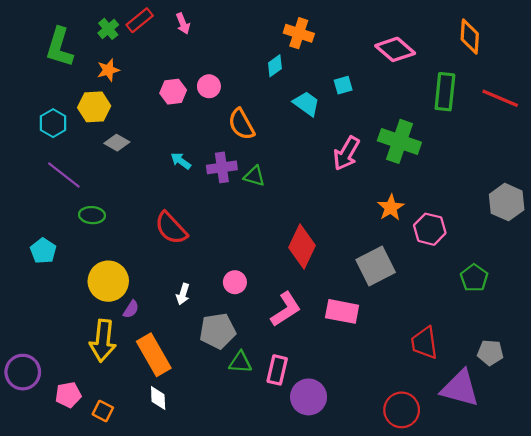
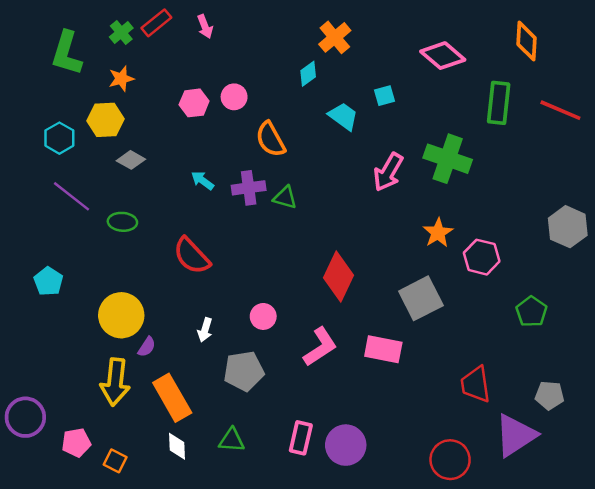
orange cross: (299, 33) -> (335, 37), turned 32
green ellipse: (92, 215) -> (122, 222), moved
green triangle: (240, 362) -> (232, 440), moved
pink rectangle: (277, 370) -> (301, 438), moved
purple triangle: (460, 388) -> (516, 435), turned -48

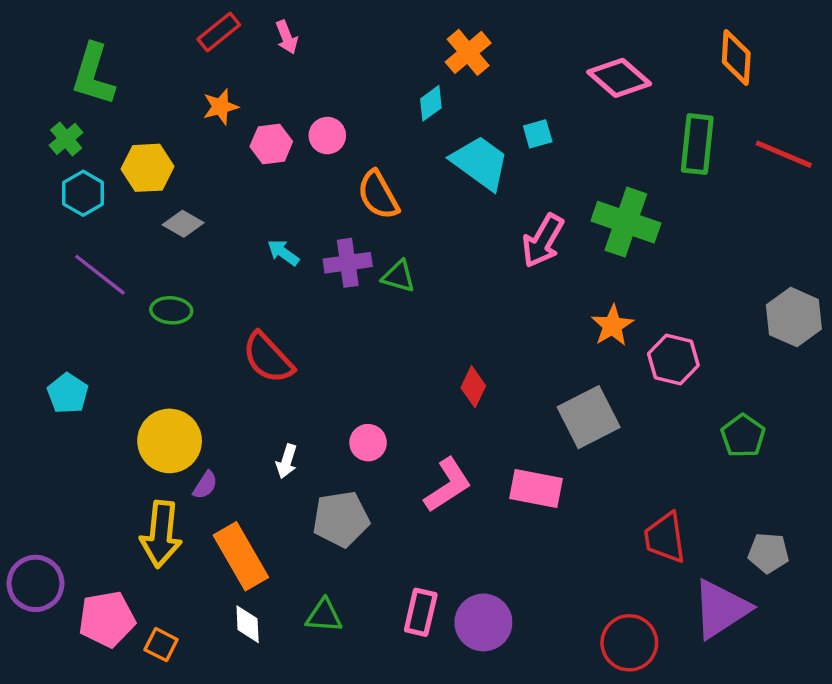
green cross: (121, 33) -> (66, 139), moved
orange star: (121, 79) -> (220, 107), moved
cyan trapezoid: (343, 116) -> (480, 163), size x1.4
red diamond: (338, 276) -> (473, 387), size x0.6
pink pentagon: (76, 443) -> (107, 619), size x1.4

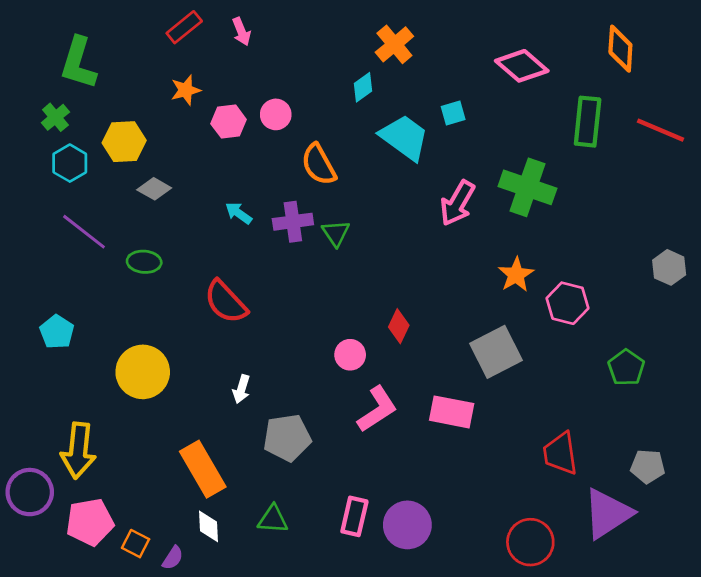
green triangle: (399, 276) -> (336, 233), turned 40
gray hexagon: (794, 317) -> (669, 267), size x0.7
pink circle: (368, 443) -> (350, 355), moved
purple semicircle: (205, 485) -> (173, 558), moved
yellow arrow: (161, 534) -> (78, 451), moved

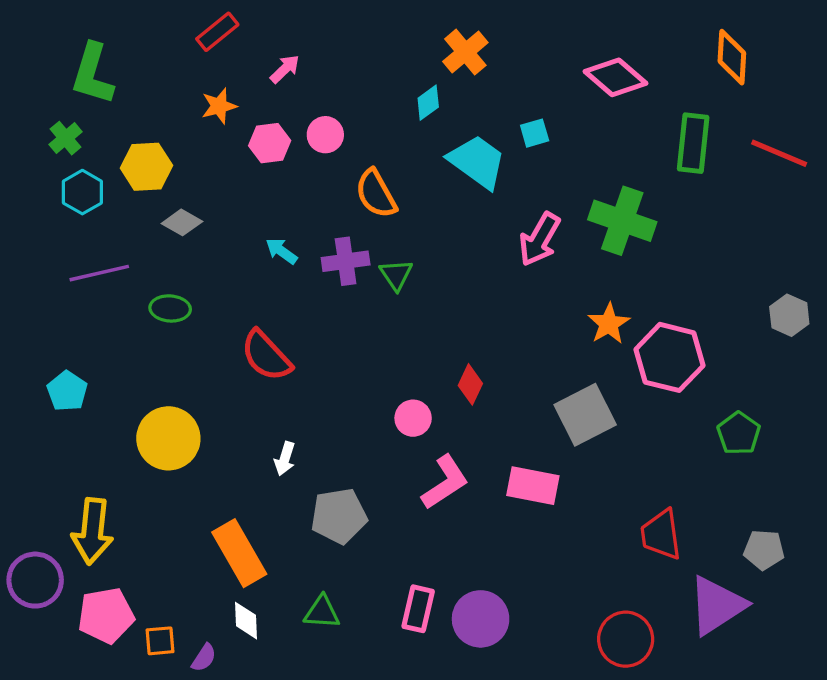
pink arrow: (241, 31) -> (285, 69), moved, turned -112
purple line: (84, 232) -> (99, 273), turned -51
pink hexagon: (568, 303) -> (669, 357), size x1.4
orange square: (136, 544) -> (160, 641), turned -32

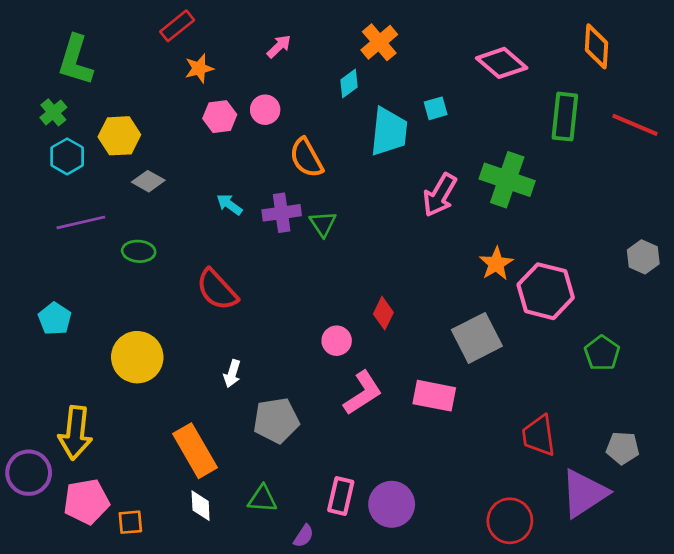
pink arrow: (285, 69) -> (279, 46), moved
orange star: (219, 106) -> (199, 68), moved
cyan trapezoid: (477, 162) -> (389, 132), turned 60
purple semicircle: (204, 658) -> (304, 536), moved

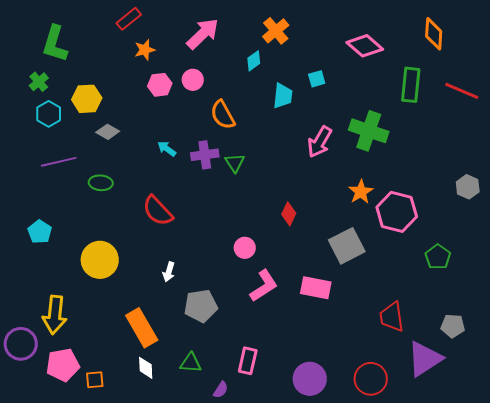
pink arrow: (279, 46) -> (203, 34), size x1.8
cyan trapezoid: (389, 132) -> (283, 96), size x0.7
red diamond: (383, 313) -> (289, 214), moved
purple circle: (392, 504) -> (310, 379), moved

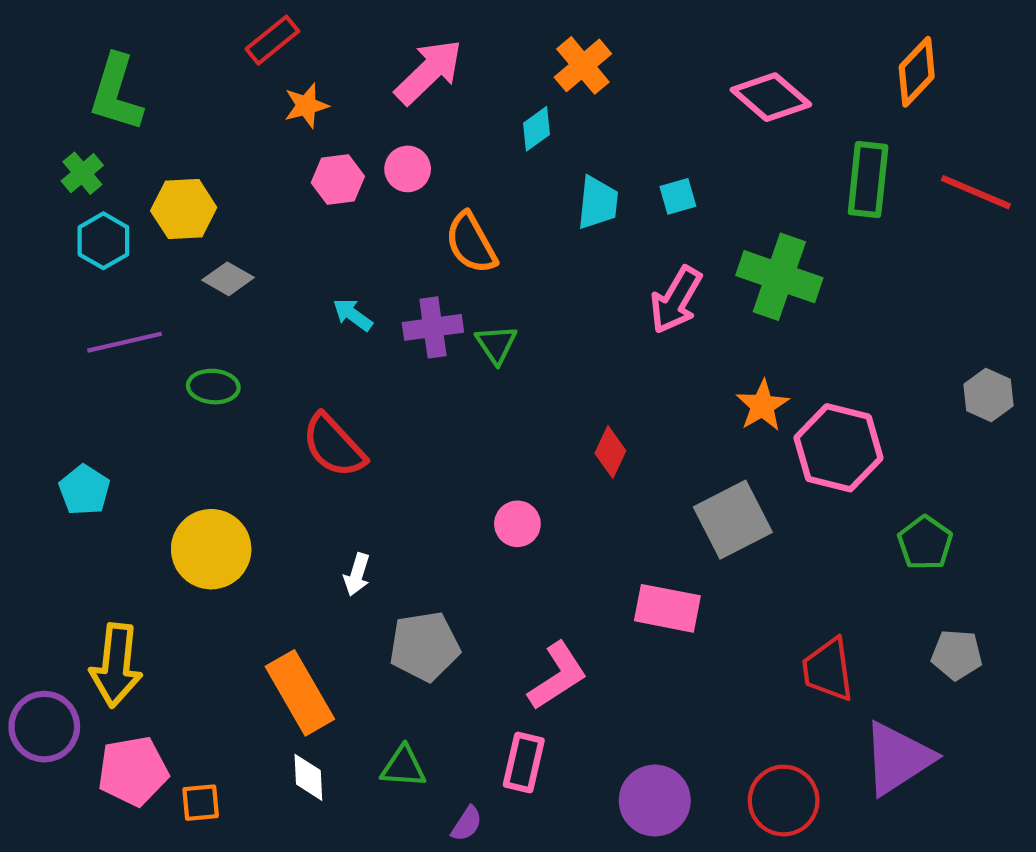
orange diamond: (434, 34) -> (917, 72), turned 40
cyan square: (317, 79) -> (678, 196), moved
pink L-shape: (264, 286) -> (558, 676), moved
gray pentagon: (453, 326) -> (957, 655), moved

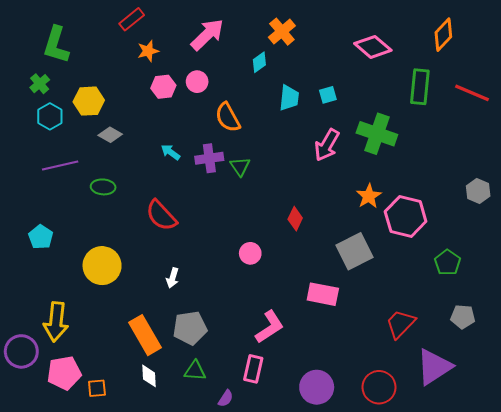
gray pentagon: (424, 646) -> (190, 328), moved
red trapezoid: (828, 670) -> (400, 324), turned 52

